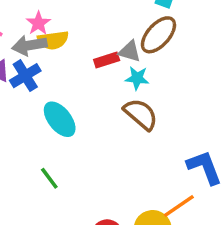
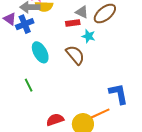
gray triangle: (130, 51) -> (82, 12), moved
brown semicircle: (141, 114) -> (75, 55), moved

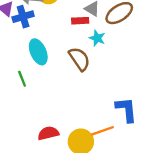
green line: (29, 85) -> (22, 79), moved

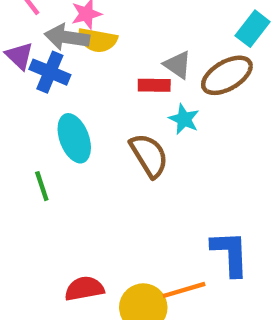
blue cross: (23, 17) -> (50, 72), turned 36

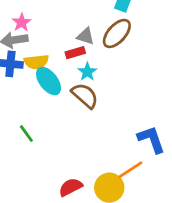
yellow semicircle: (98, 40) -> (36, 62), moved
cyan star: (184, 119) -> (87, 72), moved, turned 30
cyan ellipse: (74, 138) -> (48, 81), moved

